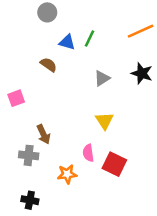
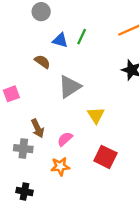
gray triangle: (102, 78) -> (70, 87), moved, size x1.5
pink semicircle: (88, 153) -> (65, 139), moved, turned 56

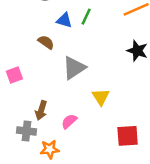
brown arrow: (38, 128) -> (41, 110), turned 42
red square: (105, 157) -> (128, 136), moved, turned -30
orange star: (60, 166) -> (50, 149), moved

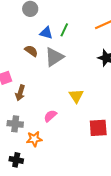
gray triangle: (74, 68) -> (54, 57), moved
brown arrow: (41, 110) -> (20, 93), moved

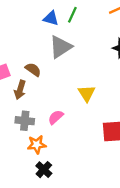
brown semicircle: (31, 51) -> (33, 70), moved
gray cross: (15, 124) -> (25, 121), moved
black cross: (16, 160) -> (44, 170), moved, turned 32

